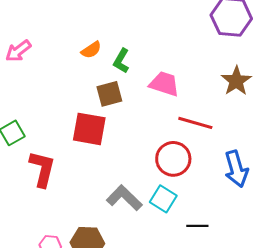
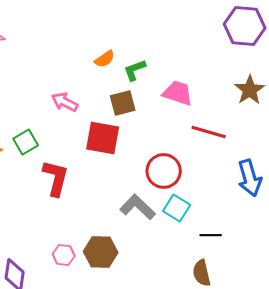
pink arrow: (18, 51) -> (65, 102), moved, turned 64
green L-shape: (121, 61) -> (135, 70), turned 40
red circle: (173, 159) -> (164, 171), moved

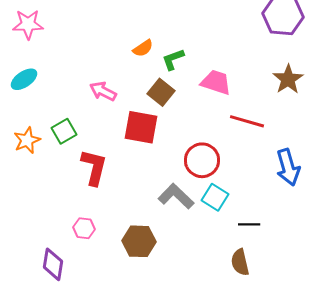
brown square: (123, 103) -> (161, 92), turned -36
pink hexagon: (64, 255) -> (84, 228), moved

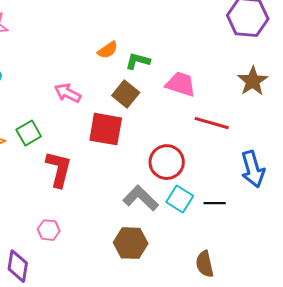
green L-shape: (173, 59) -> (138, 61), turned 35
black line: (249, 224) -> (215, 203), moved
brown hexagon: (139, 241) -> (131, 243), moved

